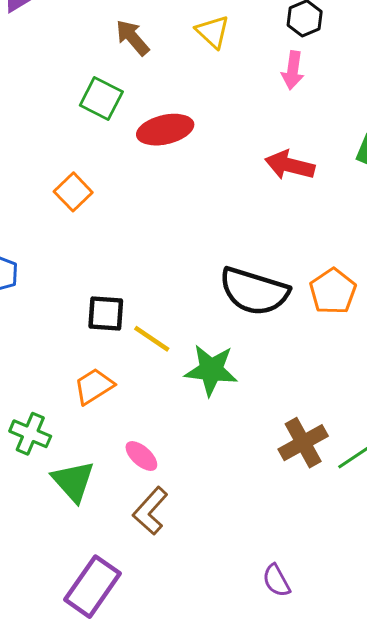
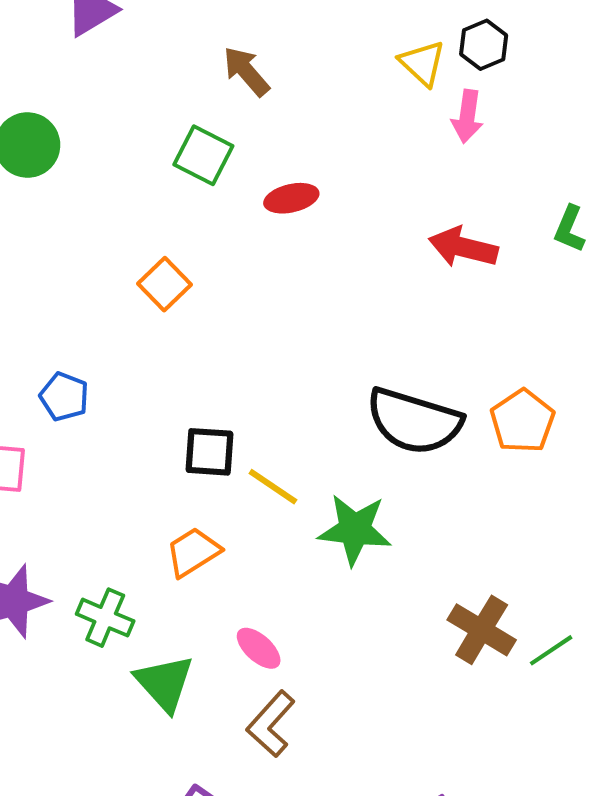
yellow triangle: (213, 32) -> (422, 63), moved
red ellipse: (165, 130) -> (291, 198), size x0.7
brown cross: (303, 443) -> (482, 630), turned -30

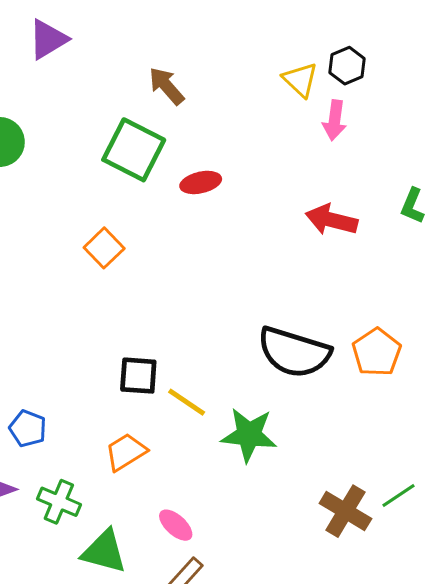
green square: (203, 155) -> (134, 150), size x1.4
blue pentagon: (64, 397) -> (28, 429), moved
green line: (551, 650) -> (398, 496), moved
green triangle: (164, 683) -> (104, 552), turned -33

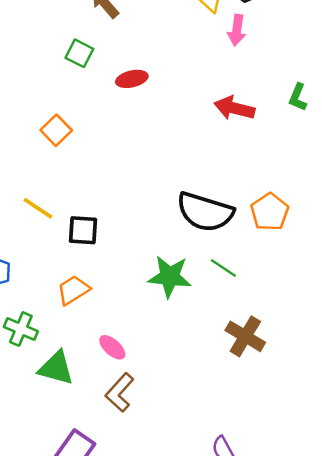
green square: (134, 150) -> (79, 53), size x0.6
yellow line: (187, 402) -> (38, 208), moved
green line: (398, 496) -> (223, 268), moved, turned 68

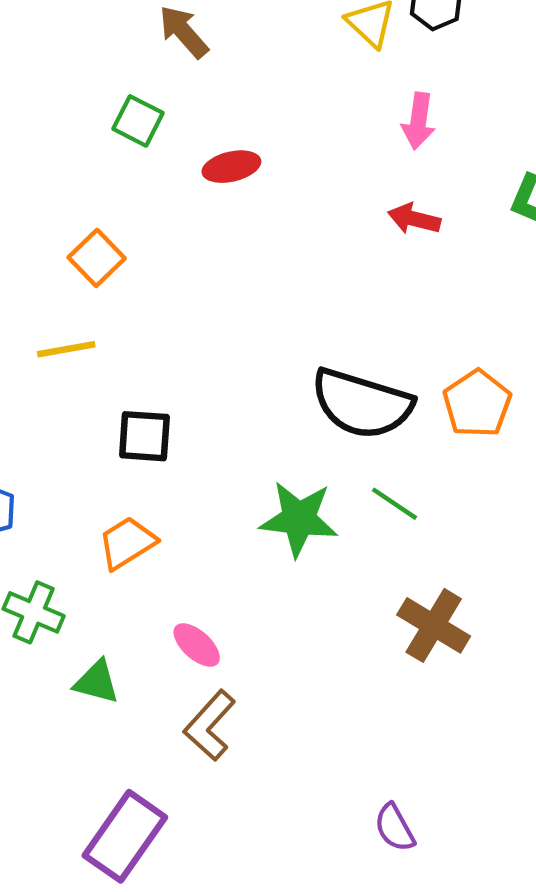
pink arrow: (237, 30) -> (418, 121), moved
red arrow: (234, 108) -> (414, 219), size x0.7
yellow line: (38, 208) -> (66, 349), moved, turned -44
green triangle: (56, 368) -> (97, 682), size x0.7

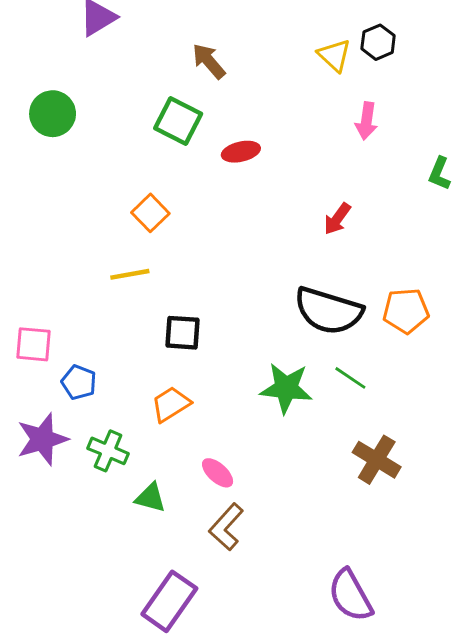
green square: (138, 121) -> (178, 121), size x1.4
red arrow: (414, 219) -> (337, 219), moved, turned -68
orange pentagon: (477, 404) -> (406, 311), turned 30
purple semicircle: (395, 828) -> (350, 595), size x1.6

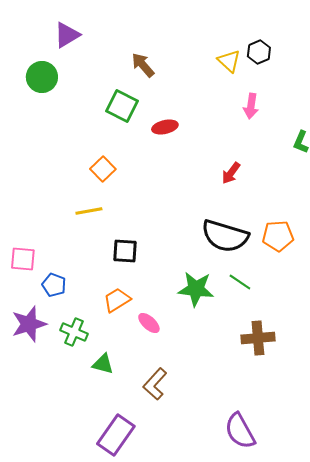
green circle: (53, 114) -> (42, 77), moved
brown cross: (377, 460) -> (258, 338), turned -36
pink ellipse: (218, 473) -> (149, 323), moved

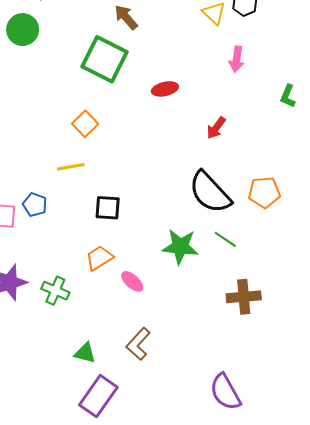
green square: (122, 106) -> (105, 59), size x1.4
red ellipse: (165, 127) -> (165, 89), moved
black semicircle: (225, 236) -> (210, 192), turned 30
blue pentagon: (54, 285) -> (35, 205), moved
green triangle: (103, 364) -> (85, 353), moved

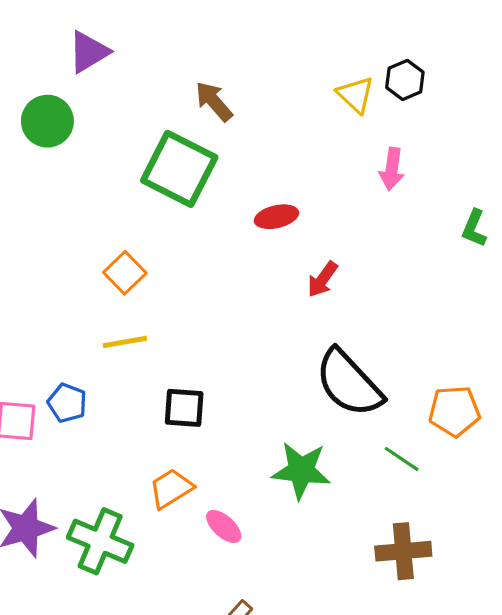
orange square: (85, 124) -> (125, 273), moved
red arrow: (216, 128) -> (323, 279), moved
orange pentagon: (264, 192) -> (454, 411), moved
green line: (225, 239) -> (402, 459), moved
green cross: (55, 291) -> (100, 541), size x1.4

